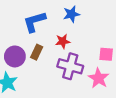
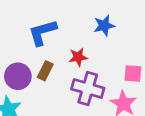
blue star: (71, 14) -> (104, 26), moved

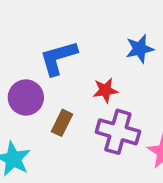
brown rectangle: (45, 71) -> (62, 123), moved
purple circle: (18, 76) -> (26, 97), moved

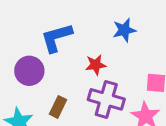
brown rectangle: (62, 123) -> (58, 107), moved

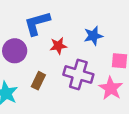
blue star: (124, 30) -> (93, 36), moved
red star: (96, 65) -> (58, 46), moved

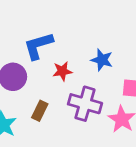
blue star: (93, 36) -> (102, 60), turned 30

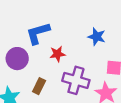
blue star: (102, 60) -> (97, 37), moved

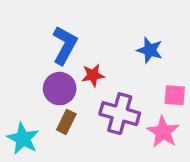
blue L-shape: (38, 33) -> (65, 45), turned 135
purple circle: (17, 59) -> (60, 89), moved

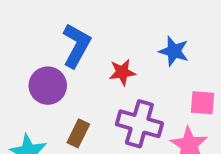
red star: (93, 75) -> (122, 72), moved
purple circle: (60, 89) -> (48, 86), moved

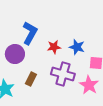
blue star: (174, 51) -> (77, 47), moved

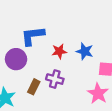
blue L-shape: (30, 33) -> (33, 36), turned -125
purple cross: (63, 74) -> (55, 79), moved, size x0.7

